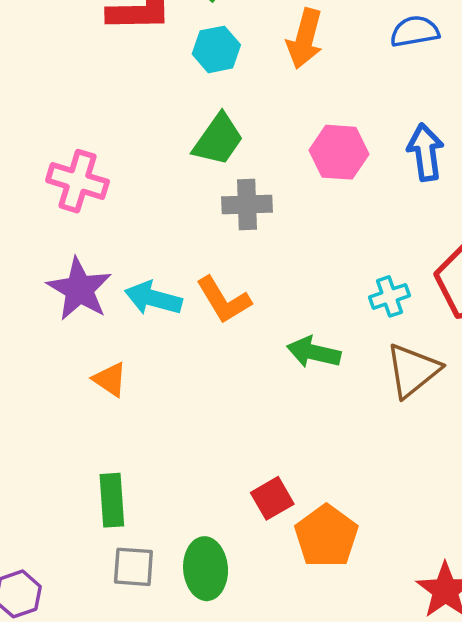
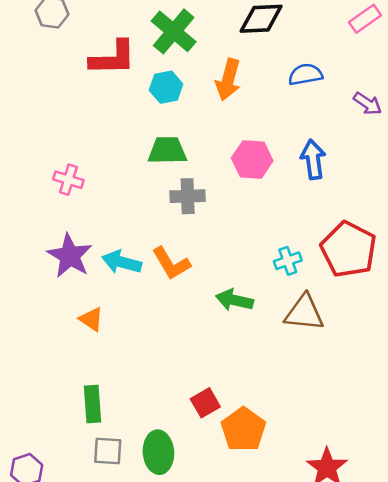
green trapezoid: (218, 140) -> (167, 151), turned -126
pink cross: (78, 181) -> (68, 180), size x0.7
brown triangle: (413, 370) -> (304, 313), turned 45

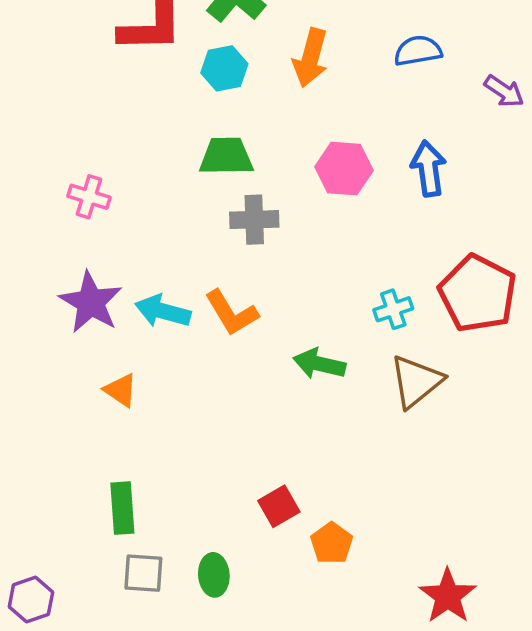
brown triangle: (304, 313) -> (416, 381), turned -45
orange pentagon: (243, 429) -> (332, 543), size x0.7
green ellipse: (158, 452) -> (214, 575), size x0.7

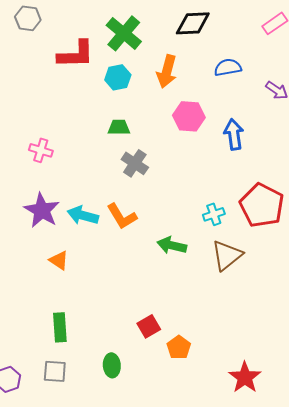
green trapezoid: (226, 156) -> (119, 127), size x0.7
pink hexagon: (344, 169) -> (189, 116), moved
gray cross: (254, 220) -> (135, 163), turned 36
gray square: (143, 573) -> (55, 371), moved

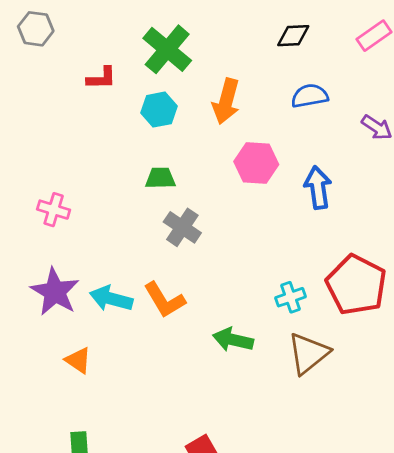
black diamond: (193, 23) -> (293, 36), moved, size x0.7
red L-shape: (76, 54) -> (101, 78), size x0.6

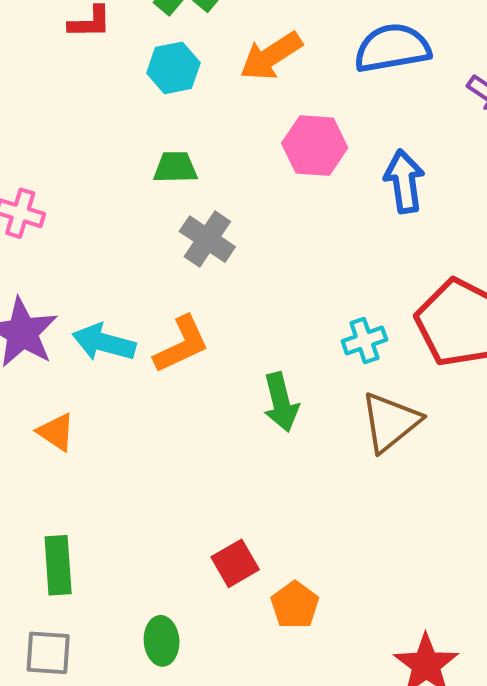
blue semicircle: (310, 96) -> (392, 48), size x1.4
orange arrow: (226, 101) -> (271, 56), turned 42
orange L-shape: (164, 300) -> (181, 344), turned -84
green arrow: (233, 340) -> (281, 402), turned -117

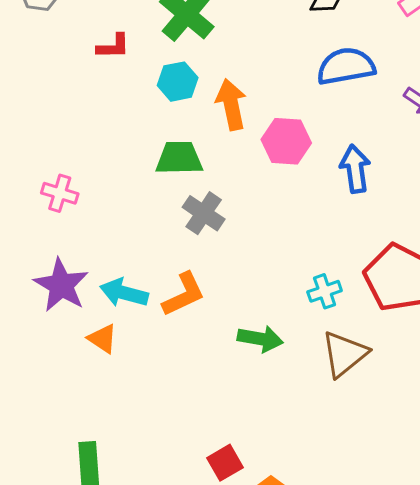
orange arrow: (271, 56) -> (231, 105), moved, turned 111
green trapezoid: (175, 167) -> (179, 158), size x1.4
green arrow: (281, 402) -> (260, 339), turned -66
orange triangle: (56, 432) -> (103, 339), moved

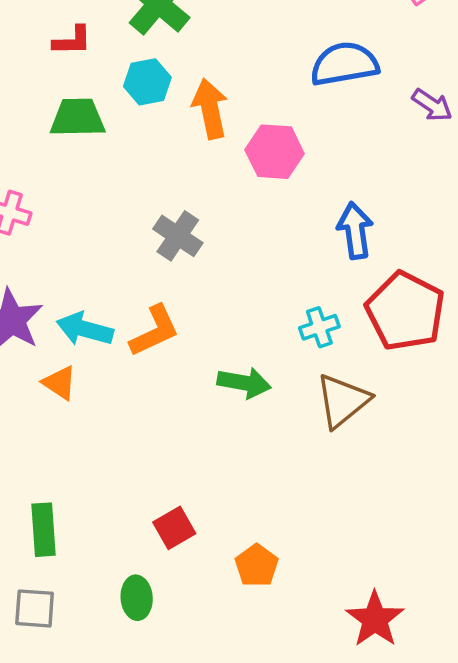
green trapezoid: (179, 158) -> (78, 118), moved
blue arrow: (355, 169) -> (355, 231), moved
red square: (225, 463) -> (174, 528), moved

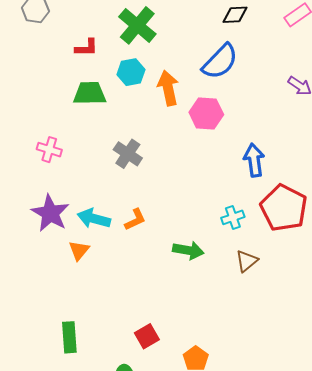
blue semicircle: (344, 64) -> (220, 61), moved, turned 144
gray cross: (178, 236) -> (128, 154), moved
orange L-shape: (155, 331) -> (135, 220), size x0.7
orange triangle: (60, 383) -> (79, 250), turned 35
brown triangle: (343, 401) -> (247, 261), size x0.7

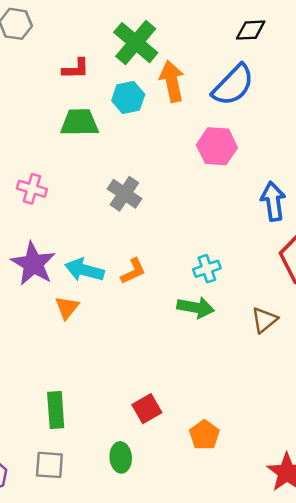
orange arrow: (168, 88) -> (172, 81), moved
cyan cross: (233, 217) -> (207, 269), moved

